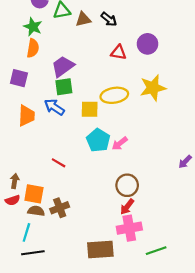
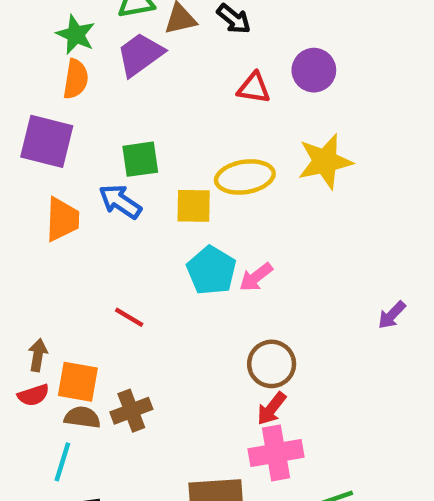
purple trapezoid: (63, 66) -> (140, 55), moved
purple square: (19, 78) -> (47, 141), size x1.4

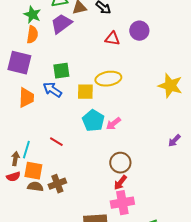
yellow star: (325, 161) -> (170, 86), moved, turned 30
cyan line: (62, 462) -> (26, 150), moved

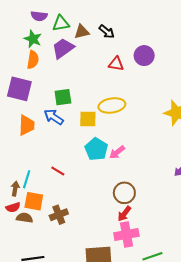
brown semicircle: (35, 187) -> (24, 218), moved

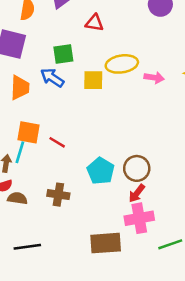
red triangle: (116, 64) -> (94, 23), moved
cyan pentagon: (96, 149) -> (101, 171), moved
pink arrow: (117, 152) -> (154, 78), moved, turned -133
orange square: (34, 201) -> (29, 132), moved
brown cross: (59, 215) -> (58, 195), turned 30

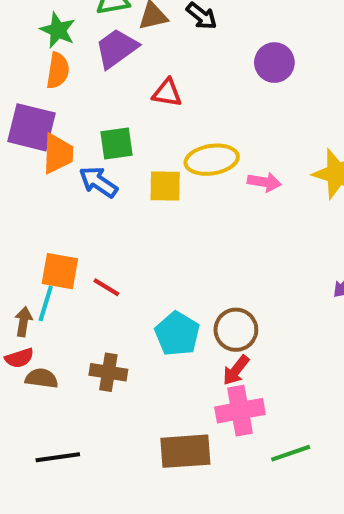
orange trapezoid: (20, 88) -> (58, 154), moved

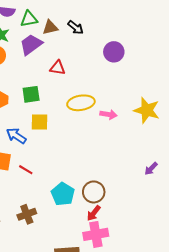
blue arrow: (98, 182) -> (16, 136), moved
yellow square: (165, 186) -> (40, 122), moved
brown cross: (108, 372) -> (27, 214), turned -30

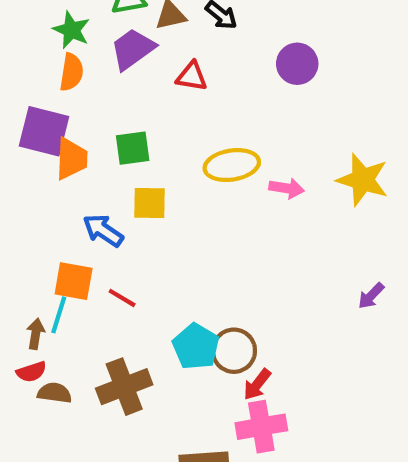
red triangle: (58, 68) -> (192, 76), moved
brown circle: (94, 192) -> (234, 351), moved
brown cross: (27, 214) -> (124, 387), size x1.4

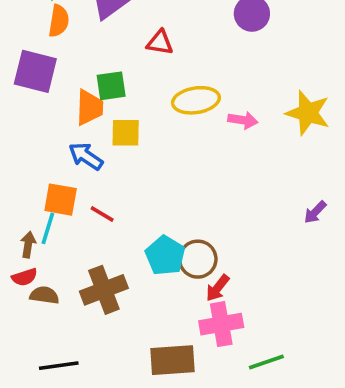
red triangle: (192, 76) -> (160, 43), moved
orange trapezoid: (71, 159) -> (89, 107), moved

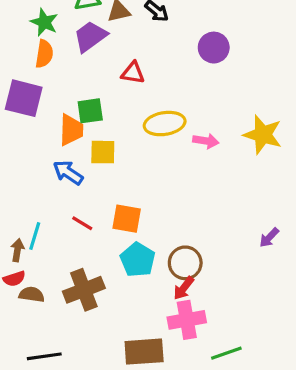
orange square: (61, 200) -> (127, 219), moved
purple arrow: (315, 212) -> (269, 238), moved
brown circle: (198, 259) -> (185, 263), moved

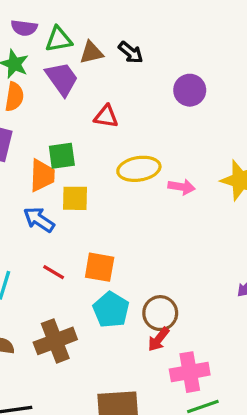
purple trapezoid: (90, 36) -> (62, 79), turned 90
pink cross: (187, 320) -> (190, 372), moved

